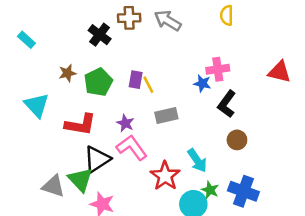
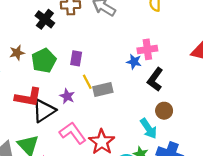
yellow line: (148, 85) -> (87, 82), moved
pink L-shape: (132, 148) -> (73, 133), moved
black triangle: (97, 159) -> (44, 111), moved
cyan arrow: (197, 160) -> (148, 128), moved

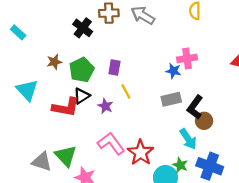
black L-shape: (155, 79) -> (195, 107), moved
gray rectangle: (103, 90) -> (171, 99), moved
black triangle: (44, 111) -> (82, 96), moved, size x0.7

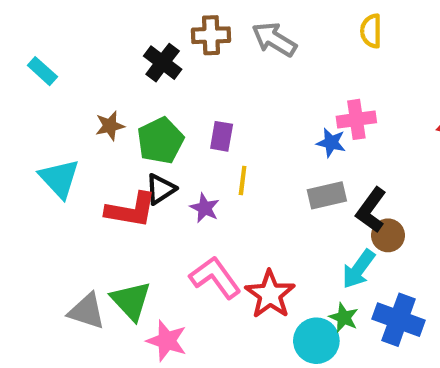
yellow line: (126, 91) -> (243, 181), turned 35
cyan arrow: (188, 139) -> (358, 269), turned 70

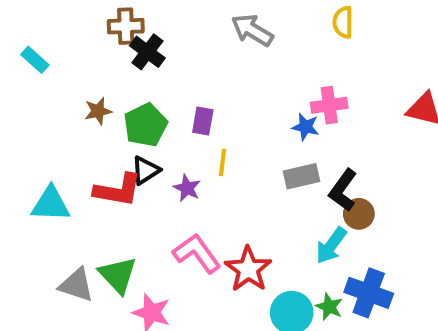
brown cross: (211, 35) -> (126, 26), moved
cyan triangle: (59, 178) -> (51, 204), moved, turned -45
green star: (344, 318) -> (329, 307), moved

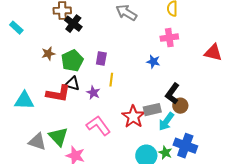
pink cross: (329, 105) -> (169, 38), moved
black triangle: (145, 170) -> (72, 84), turned 49
gray rectangle: (302, 176) -> (152, 110), moved
red star: (248, 269) -> (133, 117), moved

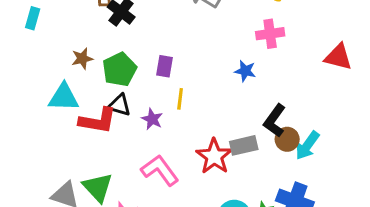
cyan rectangle: (16, 28) -> (33, 18), turned 64
cyan triangle: (24, 101) -> (64, 97), moved
cyan arrow: (166, 122) -> (307, 145), moved

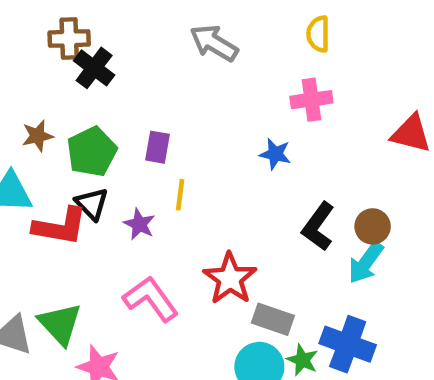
black triangle: (120, 105) -> (92, 204), turned 30
brown circle: (287, 139) -> (373, 226), moved
gray rectangle: (244, 145) -> (273, 319), moved, turned 32

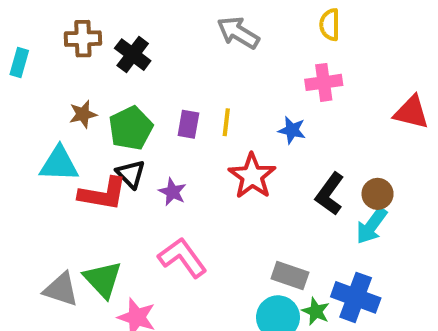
brown cross: (69, 39) -> (83, 39), moved
yellow line: (180, 195) -> (226, 122), moved
red star: (230, 279) -> (252, 176), moved

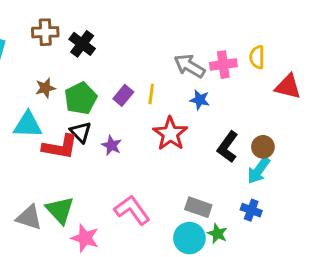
yellow semicircle: (330, 25) -> (257, 57), moved
gray arrow: (238, 33) -> (189, 66), moved
purple rectangle: (188, 124) -> (123, 95), turned 30
pink L-shape: (182, 258) -> (132, 210), moved
blue cross: (356, 297) -> (251, 210), moved, size x0.6

